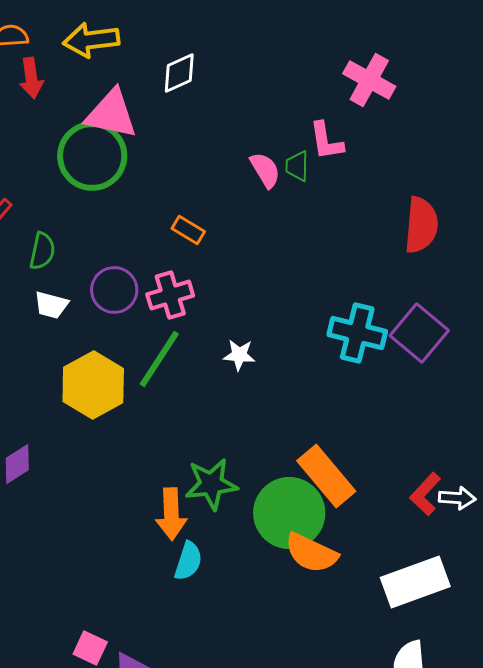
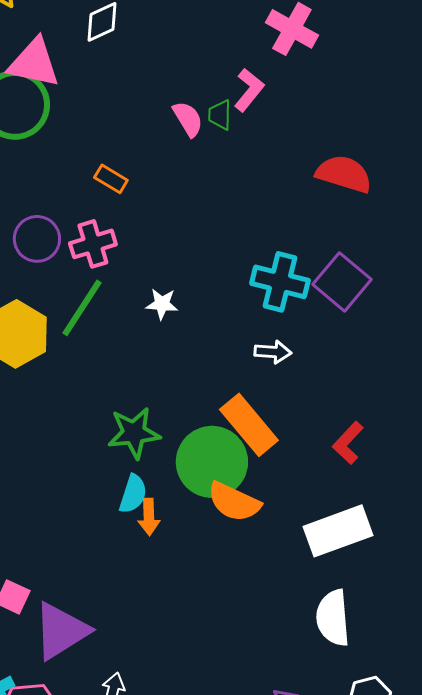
pink L-shape: (326, 141) -> (249, 90), turned -132
red semicircle: (421, 225) -> (344, 174), turned -78
white arrow: (457, 498) -> (273, 352), moved
orange arrow: (171, 514) -> (149, 517), moved, size x0.7
cyan semicircle: (188, 561) -> (133, 494), moved

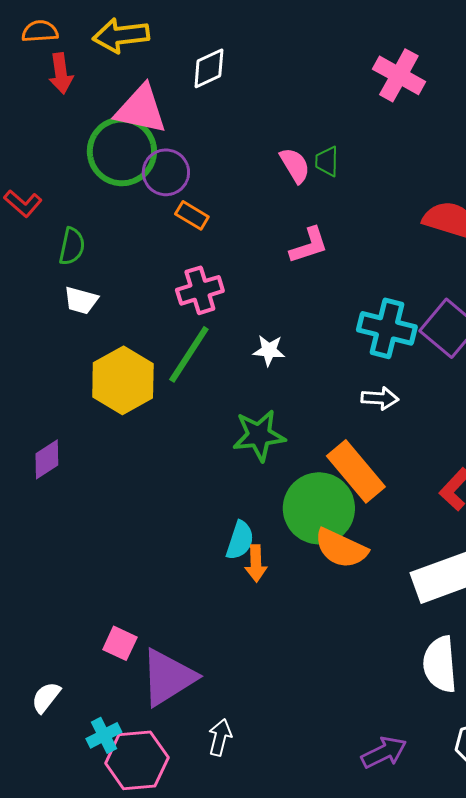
pink L-shape: (249, 90) -> (309, 245), moved, turned 33
orange rectangle: (111, 179) -> (192, 215), moved
purple circle: (37, 239) -> (166, 172), moved
green star: (134, 433) -> (259, 435), moved

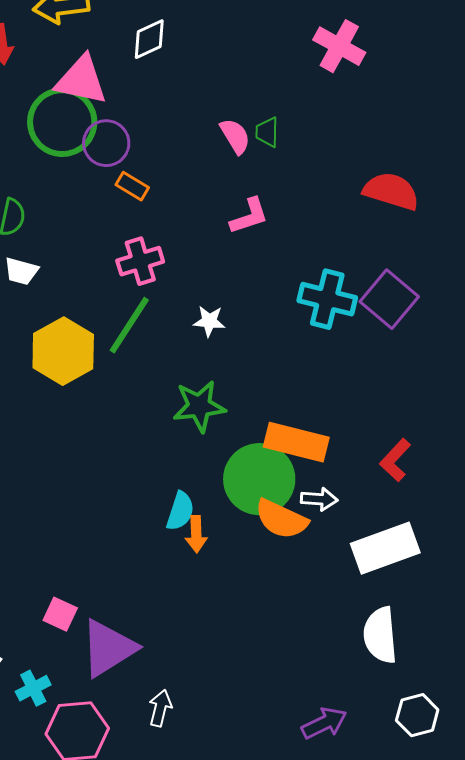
white arrow: (380, 398) -> (319, 499), moved
orange rectangle: (356, 471) -> (296, 442), turned -36
cyan cross: (104, 735) -> (33, 688), moved

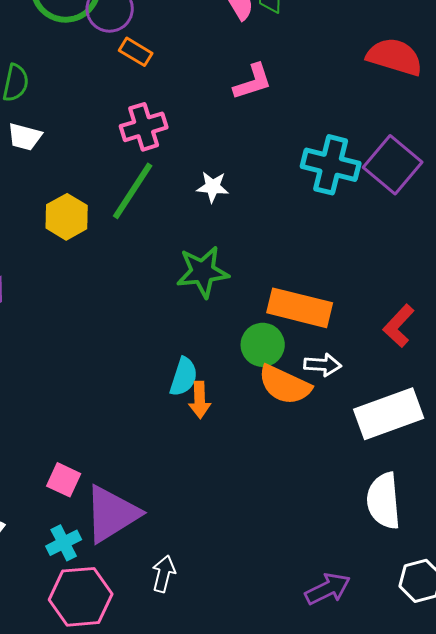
yellow hexagon: (63, 351) -> (67, 217), size x0.7
green circle: (259, 479) -> (263, 345), size x0.6
cyan cross: (33, 688) -> (64, 543), moved

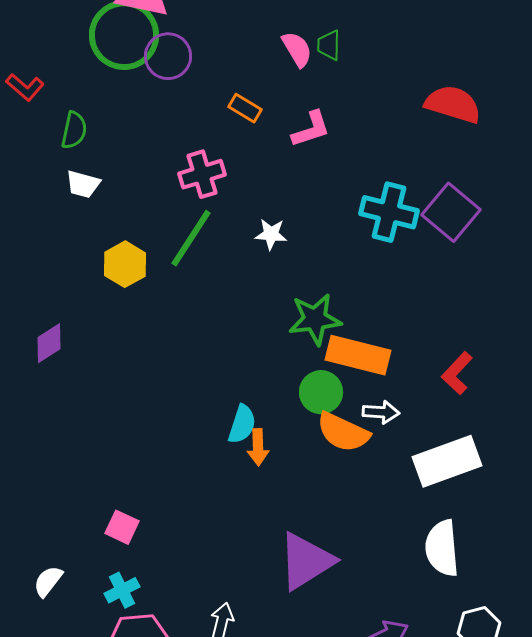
orange rectangle: (136, 52) -> (245, 108), moved
green star: (203, 272) -> (315, 319), moved
purple triangle: (112, 514) -> (306, 561), moved

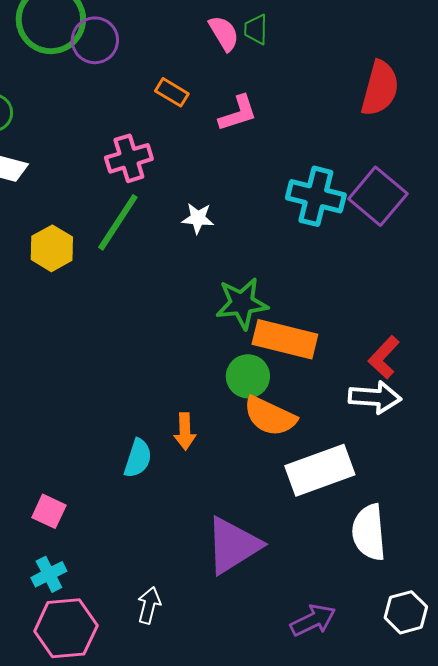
red semicircle: (453, 104) -> (380, 88), turned 88
white arrow: (381, 412) -> (375, 397), moved, size x1.4
cyan semicircle: (242, 424) -> (138, 458), moved
white rectangle: (447, 461) -> (320, 470), moved

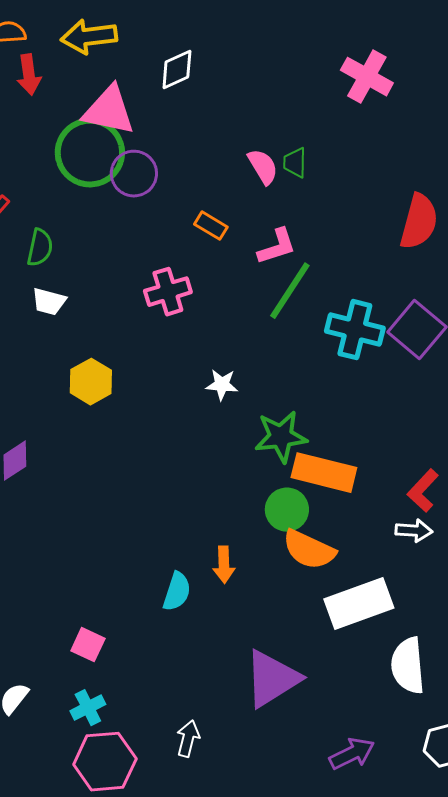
white star: (198, 218) -> (222, 385), moved
green line: (118, 222) -> (290, 291), moved
white arrow: (375, 397) -> (414, 531), size x0.7

